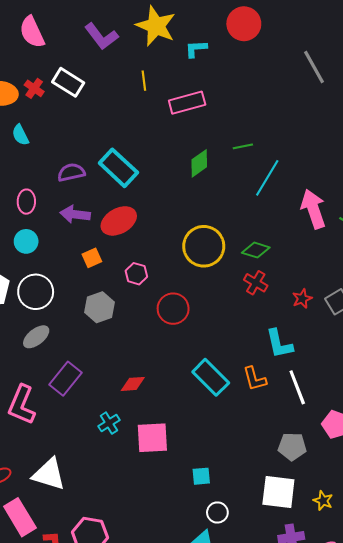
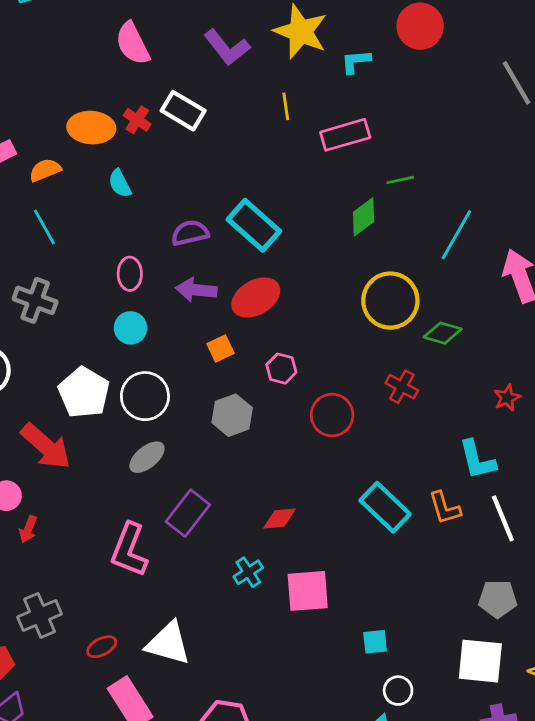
green line: (243, 146) -> (400, 180), moved
yellow circle: (204, 246) -> (390, 301), moved
red cross: (256, 283) -> (402, 387), moved

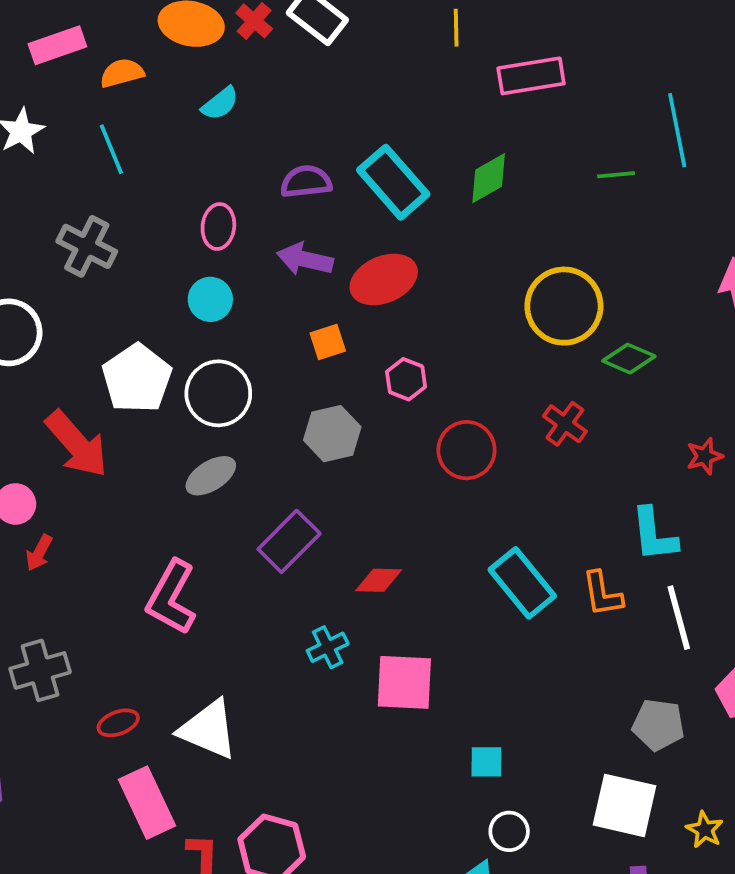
green line: (400, 180) -> (616, 175), moved
cyan semicircle: (120, 183) -> (220, 103), turned -108
green diamond: (364, 217) -> (489, 178), moved
cyan line: (456, 235) -> (677, 130), moved, turned -48
purple rectangle: (188, 513) -> (289, 541), moved

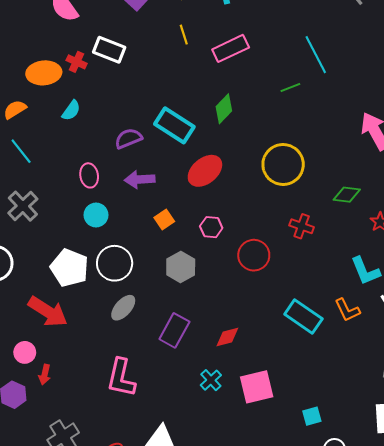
gray cross: (87, 246) -> (23, 206), turned 36
red ellipse: (384, 279) -> (205, 171), moved
green diamond: (629, 359) -> (347, 195), moved

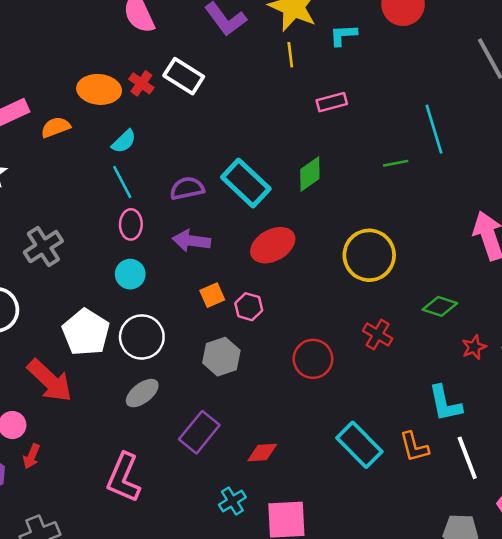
yellow line: (184, 35) -> (290, 55), moved
pink rectangle: (231, 48) -> (332, 102), size x0.7
cyan line: (21, 151) -> (122, 182), moved
pink hexagon: (211, 227) -> (249, 307), moved

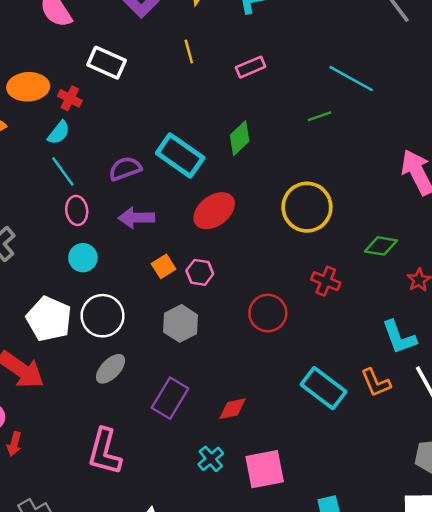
yellow line: (290, 55) -> (189, 52), moved
red cross: (141, 83) -> (70, 98), moved
cyan line: (434, 129) -> (351, 79), turned -36

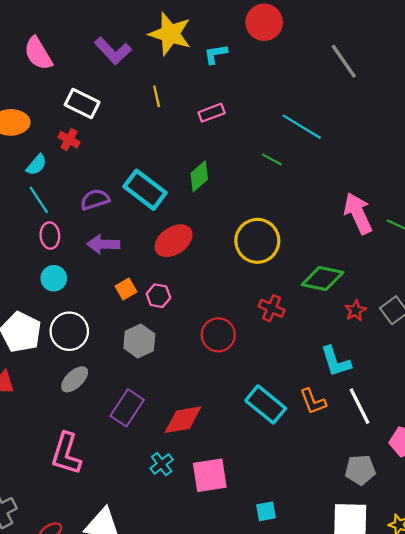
red cross: (70, 98) -> (69, 140), moved
green line: (320, 116) -> (272, 159), turned 45
green diamond: (381, 246) -> (323, 278), size x1.4
red diamond: (232, 409) -> (183, 420), size x1.5

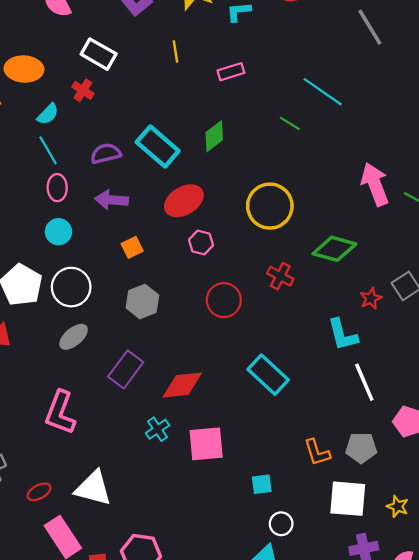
pink hexagon: (158, 296) -> (201, 243), moved
red star: (355, 311) -> (371, 298), moved
orange L-shape: (313, 401) -> (317, 452), moved

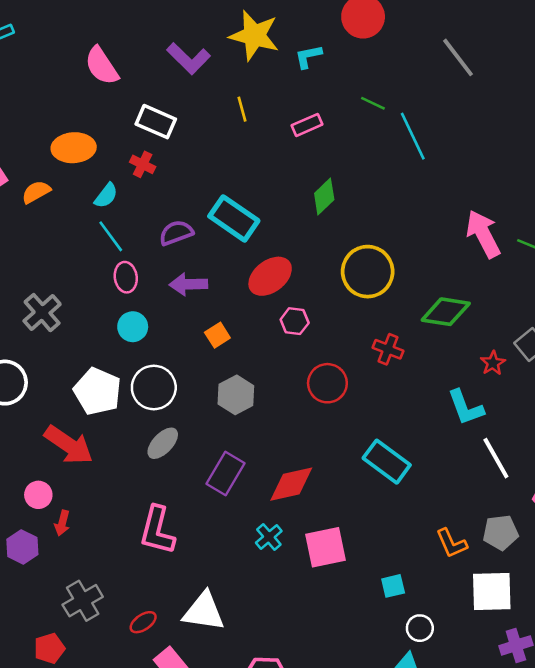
cyan line: (323, 92) -> (413, 136), turned 36
green line: (290, 123) -> (373, 103), moved
green diamond: (214, 136) -> (324, 197), moved

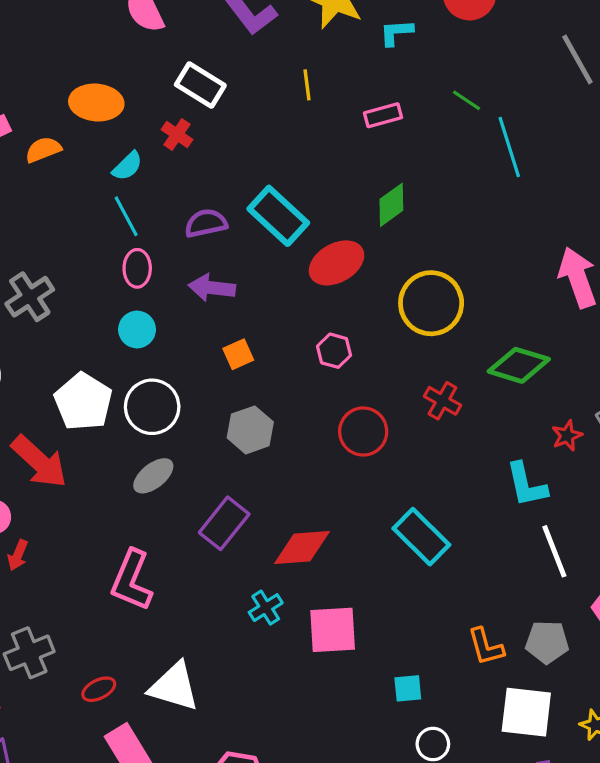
red ellipse: (270, 276) -> (337, 263), moved

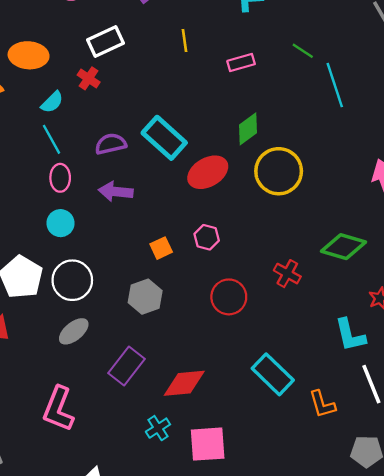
white rectangle: (200, 85) -> (105, 42), turned -56
yellow circle: (431, 303) -> (279, 171), moved
orange square: (238, 354) -> (161, 248), moved
orange L-shape: (486, 647) -> (322, 404), moved

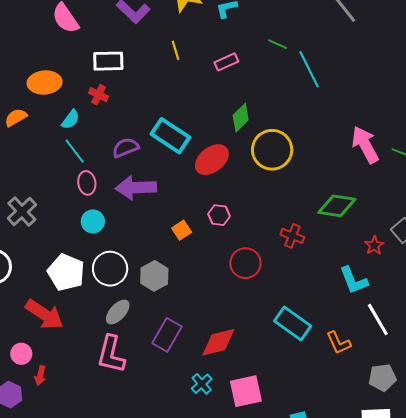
white rectangle: (105, 42) -> (108, 61), turned 32
purple arrow: (116, 192) -> (136, 188), size x1.4
gray hexagon: (145, 297) -> (154, 276), moved
pink L-shape: (58, 409) -> (111, 354), moved

